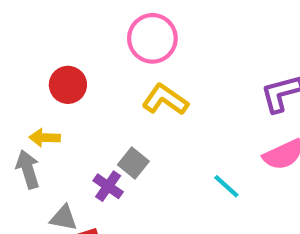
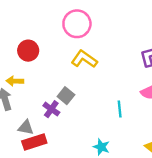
cyan line: (226, 186) -> (120, 109), turned 42

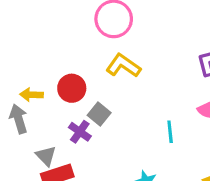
red circle: (28, 51) -> (72, 88), moved
gray triangle: (26, 127) -> (46, 156), turned 35

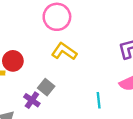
red circle: (72, 88) -> (13, 61), moved

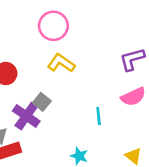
purple cross: (32, 100) -> (26, 116), size x1.5

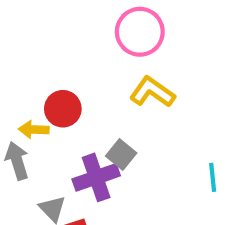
purple cross: (26, 116) -> (96, 177), turned 36

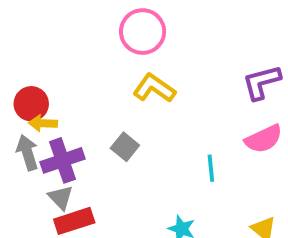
red circle: (63, 109) -> (31, 104), moved
purple cross: (96, 177) -> (62, 160), moved

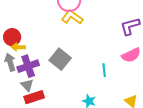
yellow L-shape: (154, 88) -> (72, 17), moved
gray square: (125, 147) -> (60, 59), size x1.5

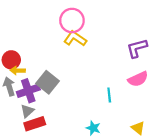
gray square: (60, 59) -> (47, 82), moved
gray triangle: (27, 85) -> (27, 111), turned 32

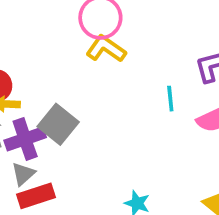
cyan line: (109, 95) -> (170, 99), moved

